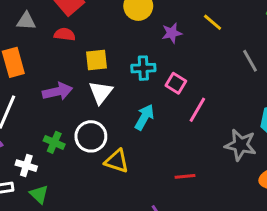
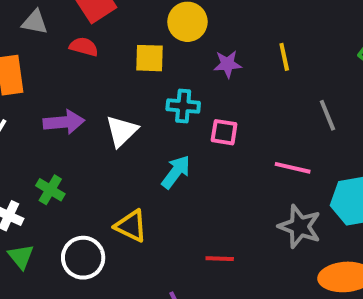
yellow line: (213, 22) -> (284, 57), turned 30
yellow square: (97, 60) -> (149, 58), moved
pink square: (176, 83) -> (224, 132), turned -30
pink line: (197, 110) -> (293, 168), moved, turned 65
white circle: (91, 136) -> (83, 258), moved

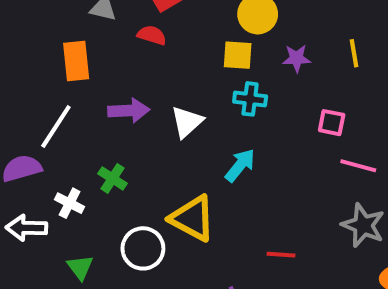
yellow square: (149, 58) -> (238, 55), moved
pink square: (224, 132) -> (332, 123), moved
yellow triangle: (131, 226) -> (193, 218), size x1.4
green triangle: (21, 257) -> (80, 267), moved

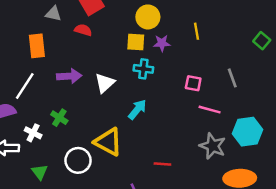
yellow line: (354, 53) -> (196, 31), moved
purple star: (297, 58) -> (162, 43), moved

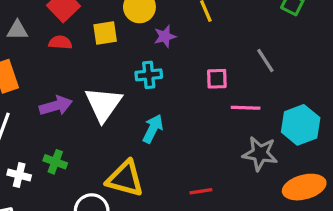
yellow square: (136, 42) -> (105, 33), moved
white triangle: (105, 83) -> (103, 104), size x1.4
white cross: (33, 133) -> (19, 175), moved

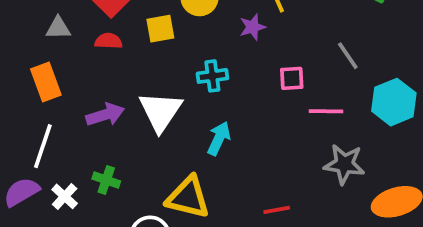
purple star: (165, 36) -> (253, 27), moved
cyan hexagon: (301, 125) -> (394, 102), moved
white cross: (19, 175) -> (65, 196), turned 30

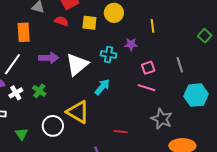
purple star: (253, 27) -> (131, 44), moved
pink square: (292, 78) -> (148, 68), turned -32
pink line: (326, 111) -> (147, 88), moved

